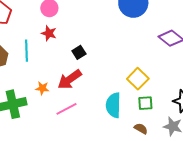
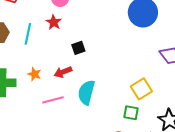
red arrow: (70, 79) -> (63, 72), size x0.7
yellow square: (138, 79) -> (141, 89), moved
cyan semicircle: (113, 105) -> (86, 92), moved

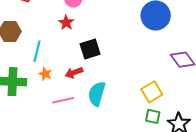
cyan line: (28, 34) -> (37, 51), moved
black square: (78, 48) -> (90, 49), size x1.5
green square: (131, 113) -> (153, 116), moved

